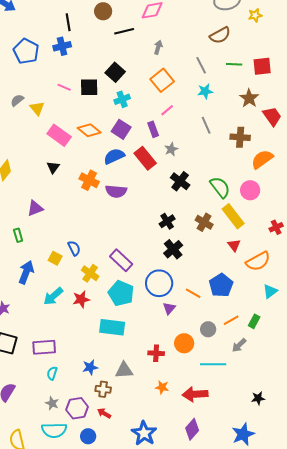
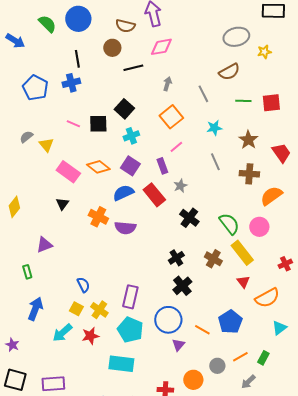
gray line: (201, 65) -> (203, 94), moved
brown star: (249, 98) -> (248, 140), moved
yellow square: (55, 258) -> (76, 309), moved
purple rectangle: (121, 260) -> (130, 297), turned 60

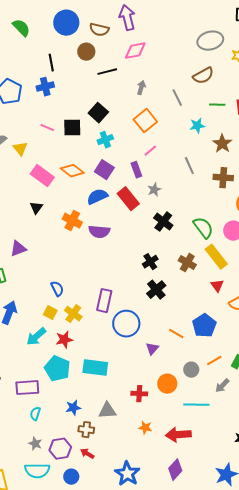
blue circle: (78, 19) -> (66, 23), moved
cyan star: (214, 128) -> (197, 126), moved
blue circle: (168, 320) -> (126, 324), moved
cyan pentagon: (130, 330) -> (57, 369), moved

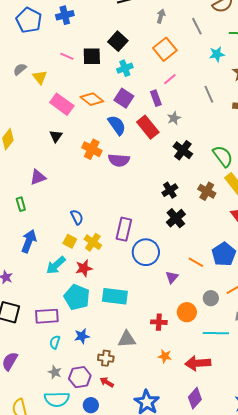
blue semicircle: (97, 197) -> (117, 125), turned 80
blue star: (73, 408) -> (82, 336), moved

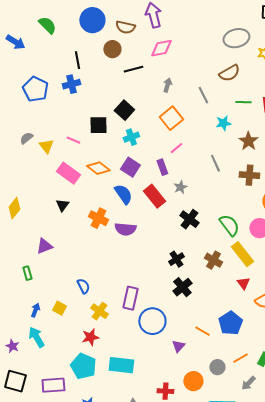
pink line: (67, 56) -> (73, 140), moved
blue arrow: (29, 241) -> (35, 310), size x0.6
yellow square: (70, 241) -> (59, 308), moved
cyan arrow: (56, 265) -> (36, 337), moved, turned 100

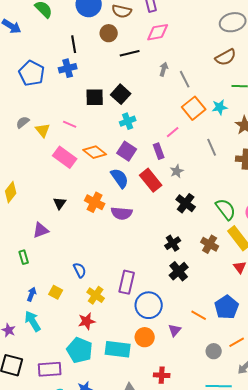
gray line: (203, 95) -> (185, 79), moved
orange square: (171, 118) -> (194, 108), moved
black square: (98, 125) -> (95, 97), moved
black triangle: (62, 205) -> (60, 203), moved
orange circle: (193, 381) -> (145, 337), moved

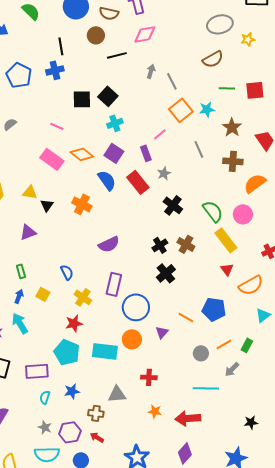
yellow triangle: (43, 130) -> (30, 192), moved, turned -42
purple semicircle: (122, 213) -> (109, 244), moved, turned -30
brown cross: (210, 244) -> (186, 244), moved
green rectangle: (24, 257) -> (21, 271), moved
blue pentagon: (227, 307) -> (214, 309), turned -30

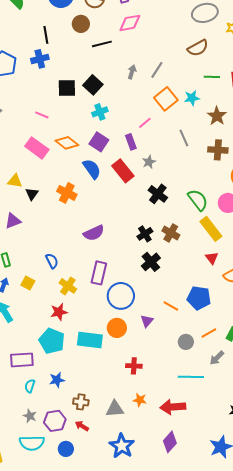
gray arrow: (151, 71) -> (132, 72), moved
gray line: (172, 81) -> (157, 70), turned 60
gray triangle: (117, 394) -> (115, 409), moved

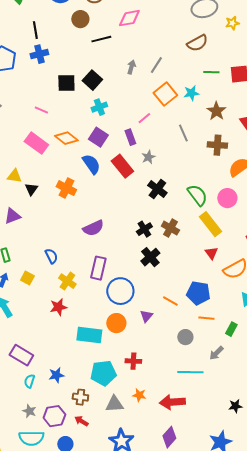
black line: (46, 35) -> (35, 30), moved
orange line: (209, 333) -> (206, 318), moved, turned 35
cyan pentagon: (52, 341) -> (103, 373), moved, turned -30
purple rectangle: (22, 360) -> (21, 355), turned 35

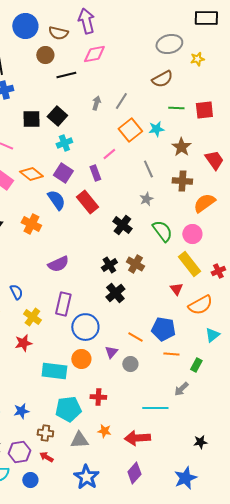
gray star: (148, 157) -> (146, 199), moved
yellow rectangle: (210, 224) -> (189, 264), moved
gray circle: (185, 337) -> (130, 364), moved

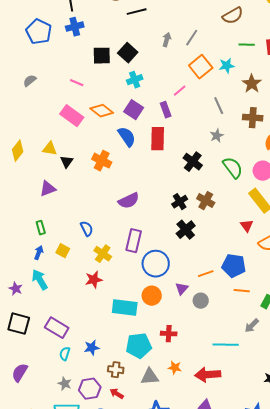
red rectangle: (87, 202) -> (158, 139), turned 40
orange line: (135, 337) -> (206, 274), turned -49

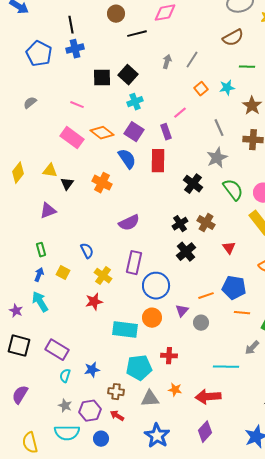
orange square: (201, 67) -> (201, 89), size x0.6
gray star: (217, 136) -> (217, 158), size x1.5
red triangle: (247, 226) -> (229, 248), moved

